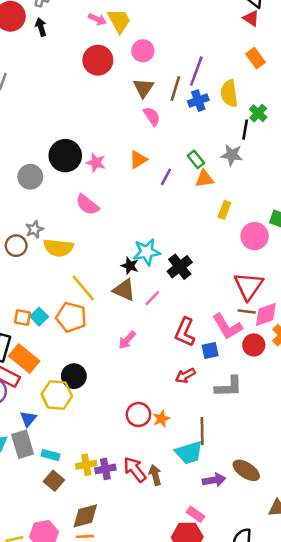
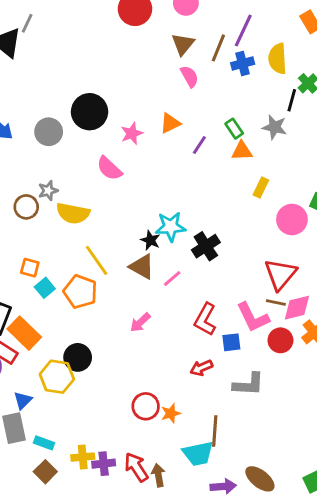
pink star: (96, 163) -> (132, 133), moved, turned 30
orange square: (22, 317) -> (30, 268), moved

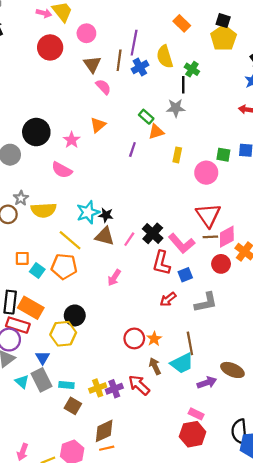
purple line: (199, 145) -> (132, 150), moved
cyan star: (171, 227) -> (88, 212), moved
black cross: (206, 246) -> (153, 233), moved
pink L-shape: (253, 317) -> (182, 243), moved
brown arrow: (158, 475) -> (155, 366), moved

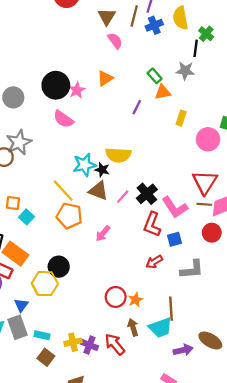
black circle: (36, 132) -> (56, 85), moved
gray star: (21, 198) -> (19, 142), size x1.6
yellow semicircle: (44, 210) -> (118, 155), moved
orange pentagon: (64, 266) -> (69, 216), moved
purple cross: (114, 389) -> (89, 345), turned 35

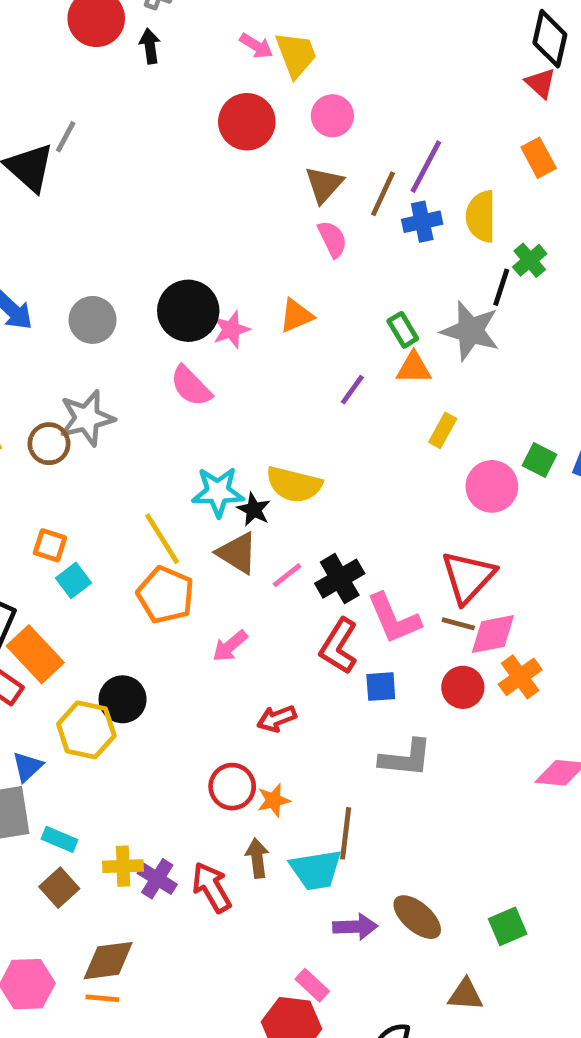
gray star: (185, 71) -> (470, 331), size x1.4
red arrow: (154, 262) -> (277, 719), moved

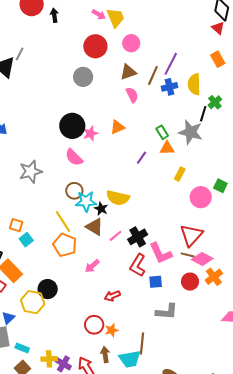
brown triangle: (324, 185) -> (128, 72), turned 30
gray circle: (93, 320) -> (83, 77), moved
brown circle: (49, 444) -> (74, 191), moved
pink diamond: (493, 634) -> (202, 259), turned 40

